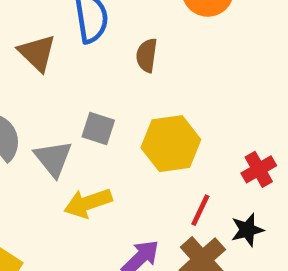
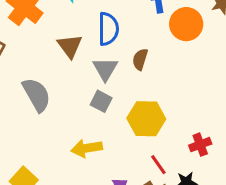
gray triangle: (53, 158) -> (105, 69), moved
red line: (200, 210) -> (158, 165), turned -70

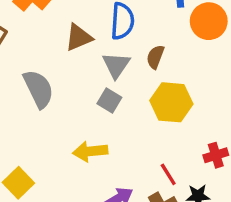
brown triangle: (70, 46) -> (79, 37), turned 40
yellow hexagon: (146, 119) -> (171, 102), moved

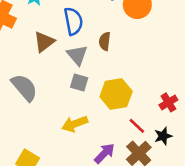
yellow hexagon: (171, 102) -> (116, 94), moved

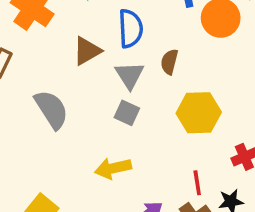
yellow hexagon: (116, 94) -> (199, 113), moved
red line: (137, 126) -> (197, 183), turned 30

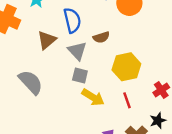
brown semicircle: (169, 62) -> (101, 37), turned -112
yellow arrow: (113, 168) -> (93, 97), moved, turned -125
red line: (197, 183) -> (127, 100), moved

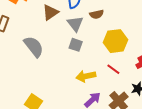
yellow arrow: (93, 97) -> (86, 76), moved, turned 132
red line: (127, 100) -> (113, 69), turned -40

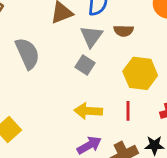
red line: (113, 69) -> (128, 111), turned 40

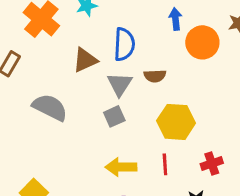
gray semicircle: (27, 53) -> (50, 107), turned -36
gray square: (85, 65) -> (114, 116), turned 36

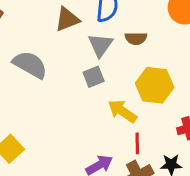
red line: (165, 164) -> (137, 143), moved
yellow arrow: (121, 167) -> (122, 111), moved, turned 32

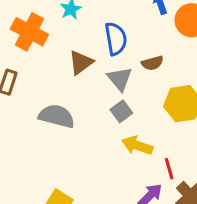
yellow arrow: (122, 111) -> (137, 145), moved
red line: (137, 143) -> (169, 169), moved

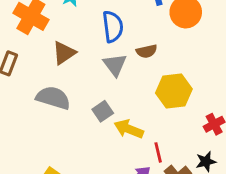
brown triangle: (81, 62) -> (64, 53), moved
gray square: (121, 111) -> (103, 111), moved

